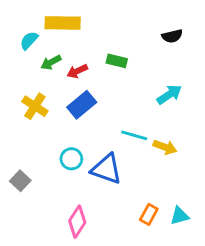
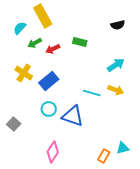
yellow rectangle: (63, 23) -> (43, 16), turned 60
blue rectangle: (82, 105) -> (49, 81), moved
yellow arrow: (165, 147) -> (116, 90), moved
orange rectangle: (149, 214) -> (104, 156), moved

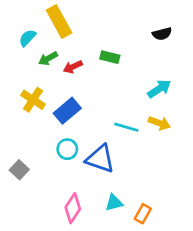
cyan triangle: (123, 148) -> (114, 203), moved

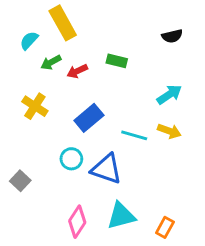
blue rectangle: (67, 111) -> (89, 118), moved
cyan triangle: (114, 203) -> (121, 216), size x1.5
orange rectangle: (143, 214) -> (165, 227), moved

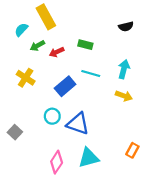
cyan arrow: (169, 95) -> (124, 69), turned -42
cyan line: (134, 135) -> (91, 73), moved
orange rectangle: (165, 227) -> (132, 150), moved

